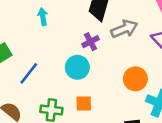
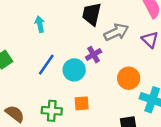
purple cross: (90, 42) -> (94, 55), moved
blue line: (29, 73) -> (46, 65), moved

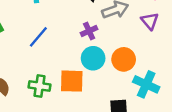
cyan circle: (74, 70) -> (93, 58), moved
orange square: (82, 103) -> (72, 81), size x1.5

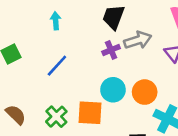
purple cross: (89, 31) -> (111, 50), moved
green cross: (40, 86) -> (56, 117), turned 35

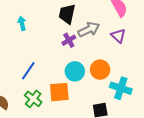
blue line: (57, 66) -> (28, 71), moved

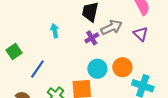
cyan arrow: (22, 23) -> (55, 31), moved
blue line: (28, 71) -> (37, 69), moved

